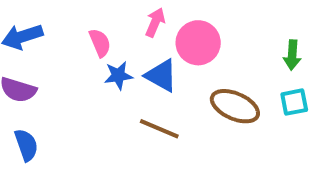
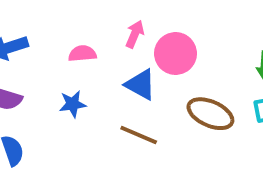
pink semicircle: (100, 43) -> (82, 54), turned -72
blue star: (118, 75) -> (73, 104), moved

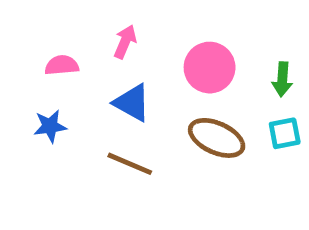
pink circle: (176, 54) -> (210, 68), moved

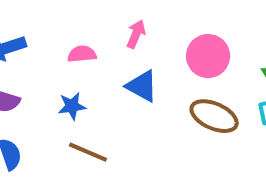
brown line: (130, 164) -> (88, 152), moved

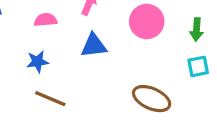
blue triangle: (142, 86) -> (94, 46), turned -36
brown ellipse: (214, 116) -> (152, 99), moved

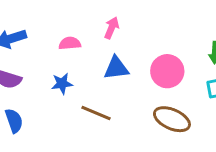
pink circle: (147, 21) -> (167, 71), moved
brown line: (50, 99) -> (96, 113), moved

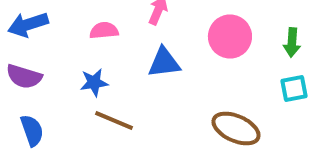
pink circle: (167, 71) -> (230, 37), moved
brown line: (96, 113) -> (114, 120), moved

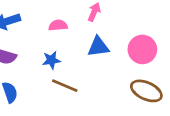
pink circle: (230, 37) -> (142, 49), moved

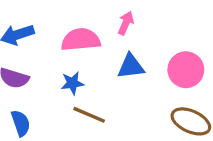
pink semicircle: (58, 25) -> (81, 40), size x1.6

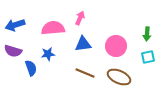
brown line: (89, 115) -> (85, 73), moved
blue semicircle: (21, 123) -> (31, 68), moved

